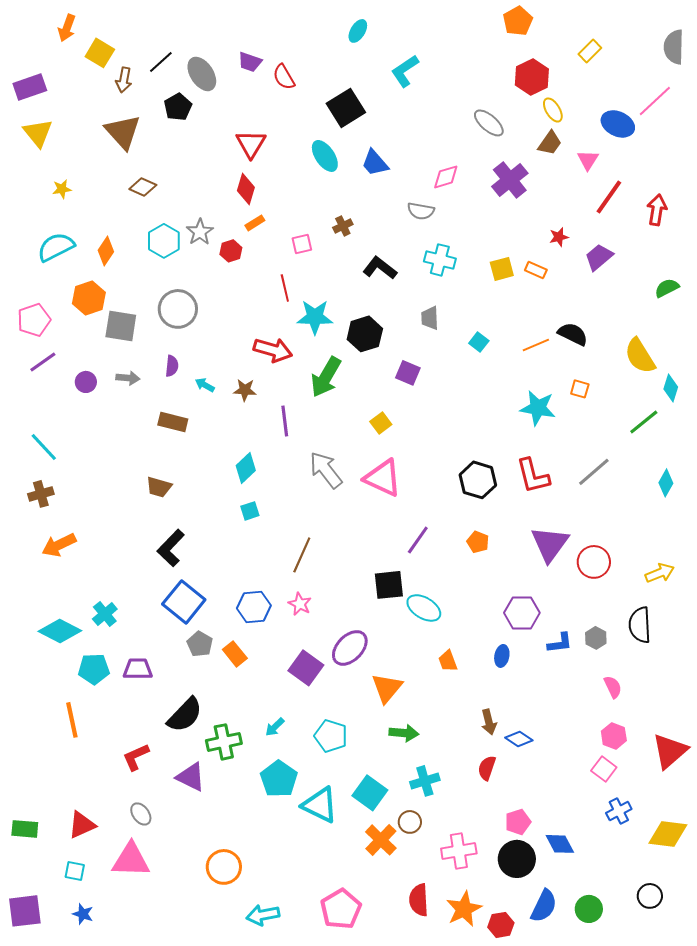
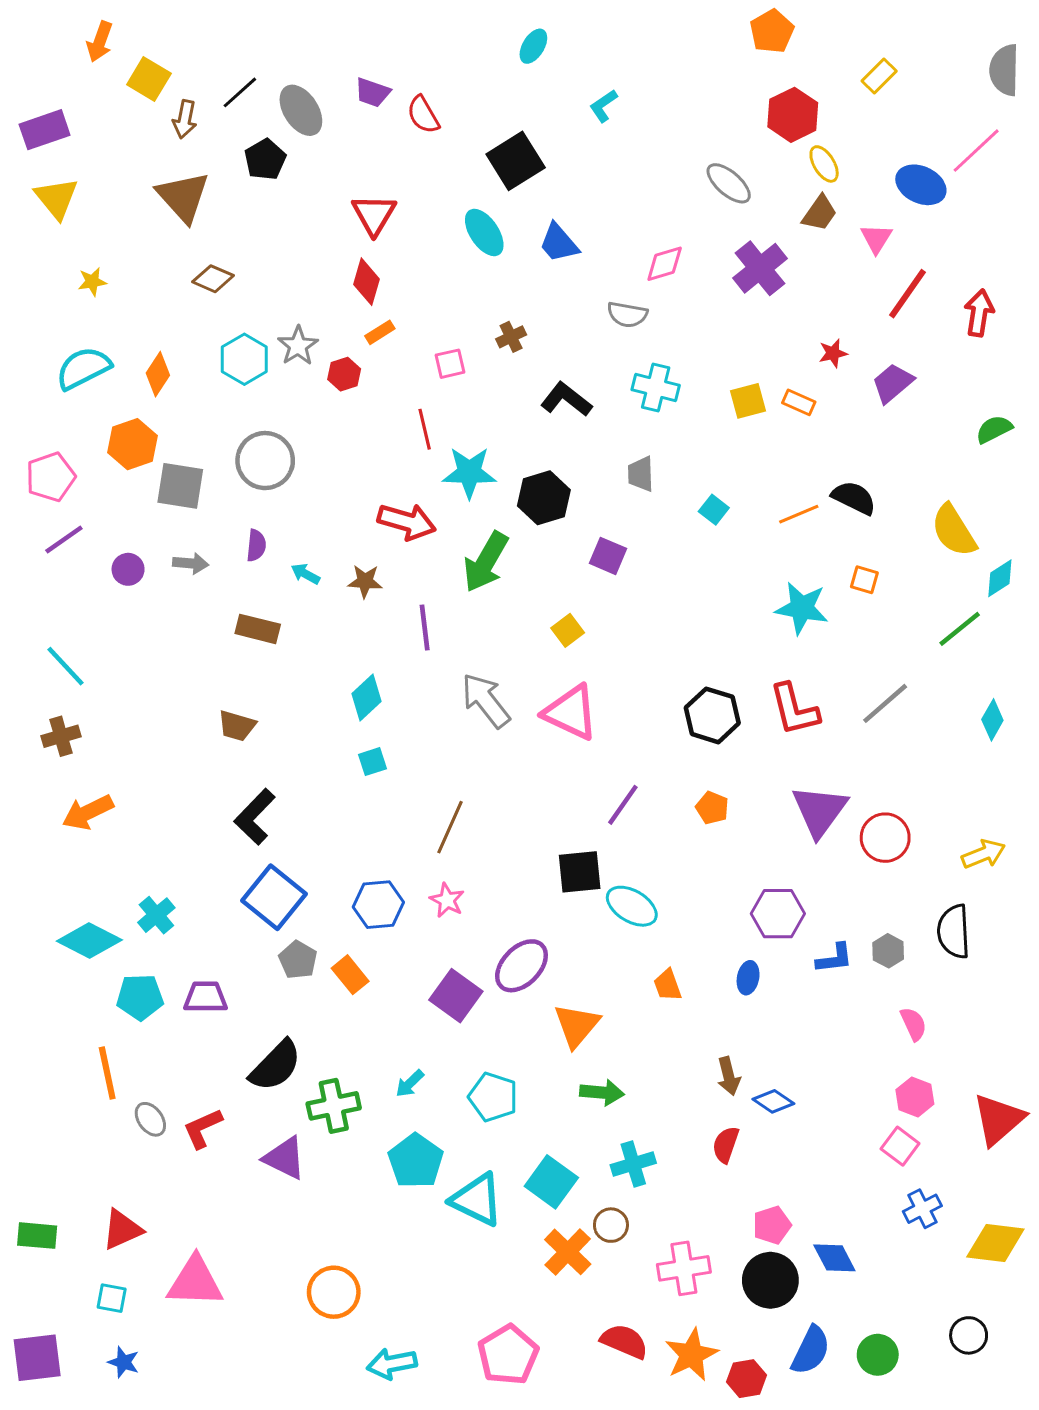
cyan L-shape: (405, 71) -> (603, 106), size x0.7
cyan diamond: (671, 388) -> (1000, 578), turned 40
gray ellipse: (141, 814) -> (150, 1119), moved
red semicircle: (419, 900) -> (624, 1341), turned 116

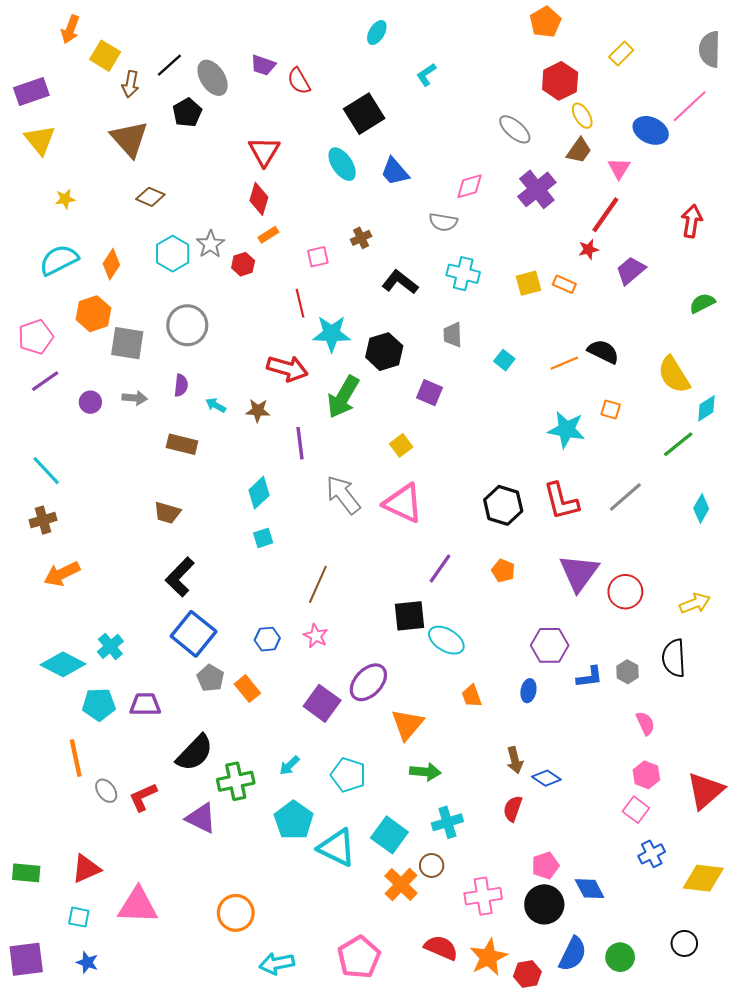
red line: (908, 294) -> (605, 215), moved
blue hexagon: (378, 905) -> (267, 639), size x0.7

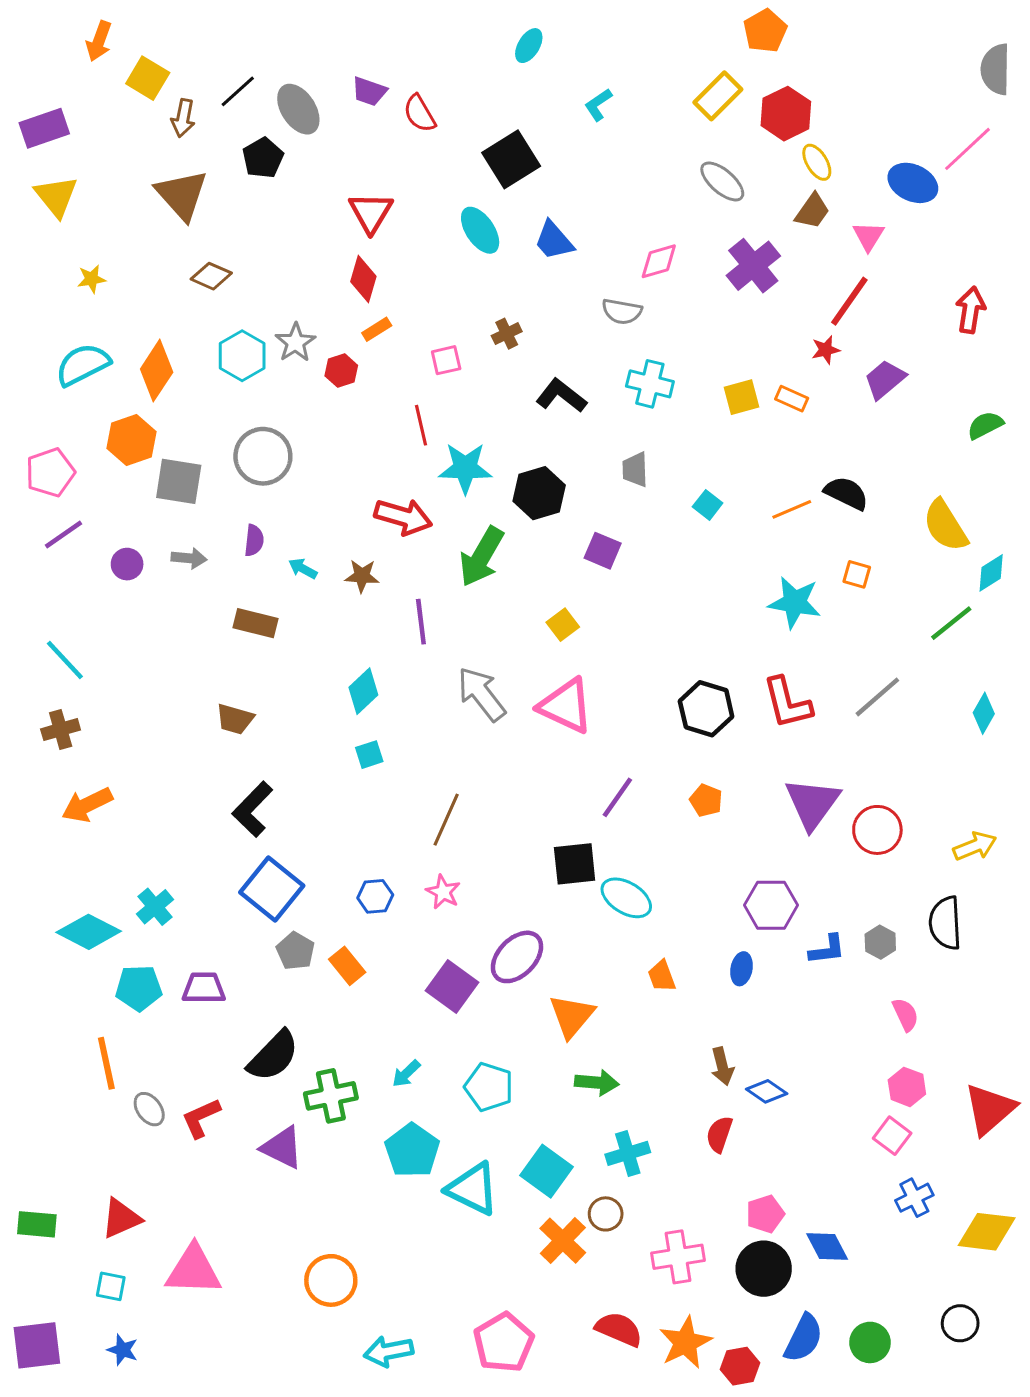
yellow rectangle: (621, 54) -> (718, 96), moved, size x1.4
orange diamond: (111, 264) -> (157, 371), size x1.4

